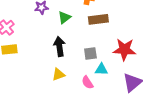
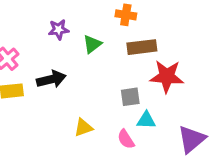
black arrow: (59, 46) -> (51, 79), moved, turned 84
red star: (124, 49) -> (167, 76), moved

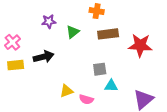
red star: (167, 76) -> (140, 45), moved
pink semicircle: (126, 139) -> (86, 99), moved, turned -40

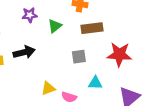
red star: (140, 45) -> (119, 54), moved
gray square: (100, 69) -> (79, 57), moved

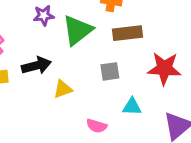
green triangle: (55, 26) -> (78, 30), size x1.6
yellow triangle: (48, 88) -> (63, 89), moved

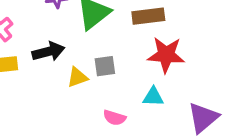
red star: (164, 68) -> (166, 55), moved
gray square: (110, 71) -> (105, 66), moved

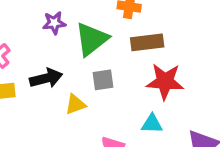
gray square: (105, 66) -> (103, 80), moved

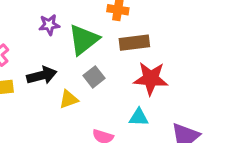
gray square: (103, 80) -> (94, 77), turned -30

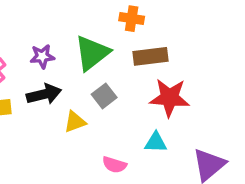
purple star: (49, 25) -> (42, 56), moved

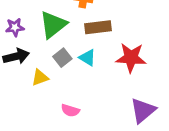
red star: (169, 98) -> (131, 58), moved
cyan triangle: (156, 142) -> (87, 58), moved, turned 30

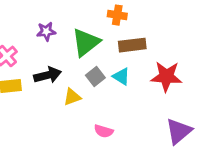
purple star: (15, 27) -> (46, 31), moved

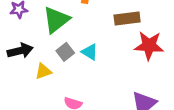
brown rectangle: (132, 45) -> (127, 18), moved
red star: (166, 76) -> (149, 46), moved

